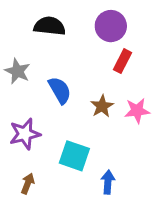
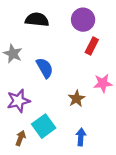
brown star: (102, 106) -> (76, 99), moved
cyan square: (74, 156) -> (44, 126), moved, turned 35

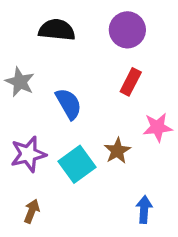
red rectangle: (92, 46) -> (131, 82), moved
cyan square: (44, 126) -> (77, 164), moved
blue arrow: (81, 137) -> (144, 210), moved

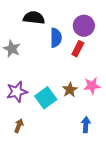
purple circle: (127, 30) -> (84, 26), moved
blue semicircle: (69, 104) -> (56, 38), moved, turned 30
pink star: (158, 127) -> (92, 86), moved

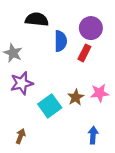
purple star: (17, 92) -> (22, 83), moved

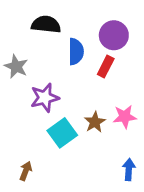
purple star: (22, 83) -> (45, 98), moved
blue arrow: (93, 135) -> (129, 170), moved

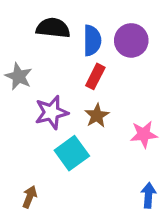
blue semicircle: (76, 52) -> (92, 40), moved
red rectangle: (106, 66) -> (95, 76), moved
brown star: (95, 122) -> (97, 116), moved

